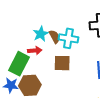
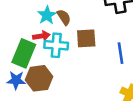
cyan cross: (68, 38) -> (56, 45), moved
brown square: (62, 63) -> (86, 38), moved

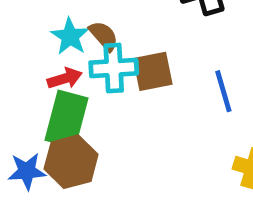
cyan cross: (56, 45) -> (114, 68), moved
green rectangle: (24, 53) -> (67, 119), moved

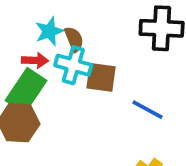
blue line: (223, 91) -> (147, 110), turned -64

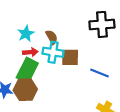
cyan star: (49, 31) -> (26, 34), moved

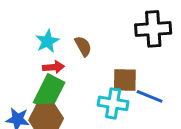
cyan cross: (53, 52) -> (113, 103), moved
brown square: (70, 57) -> (125, 80), moved

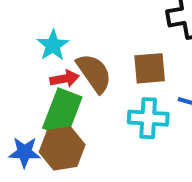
brown semicircle: (83, 46) -> (94, 73), moved, size x1.5
brown square: (125, 80) -> (150, 68), moved

